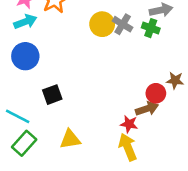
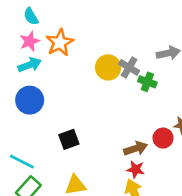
green cross: (151, 28) -> (147, 82), moved
black square: (52, 95) -> (69, 139), moved
brown arrow: (147, 109) -> (136, 149), moved

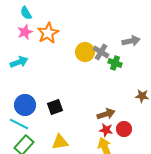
cyan arrow: (30, 65) -> (19, 62), moved
blue circle: (30, 100) -> (25, 105), moved
red circle: (163, 138) -> (124, 129), moved

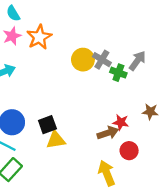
gray arrow: (131, 41) -> (137, 61), moved, turned -42
red star: (106, 130) -> (121, 122), moved
yellow triangle: (60, 142) -> (56, 140), moved

